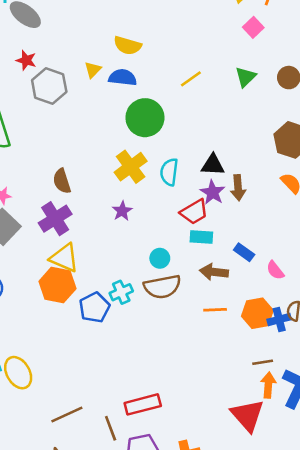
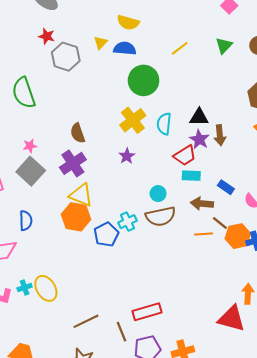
brown line: (263, 362) -> (220, 223), moved, turned 49
red triangle: (247, 415) -> (232, 319), turned -32

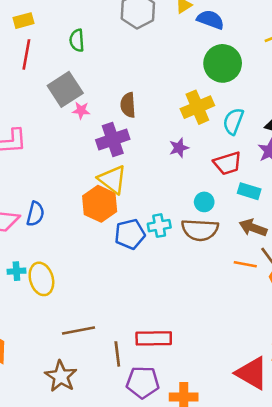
green semicircle: (24, 93) -> (77, 40), size x0.6
pink star: (30, 146) -> (81, 110), moved
red trapezoid: (185, 155) -> (228, 163), moved
gray square: (31, 171) -> (65, 89), moved
blue semicircle: (26, 221) -> (35, 214), moved

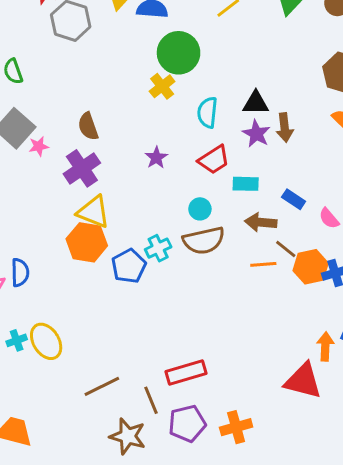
yellow cross: (197, 107) -> (162, 86), moved, size x0.7
brown star: (61, 376) -> (128, 436), moved

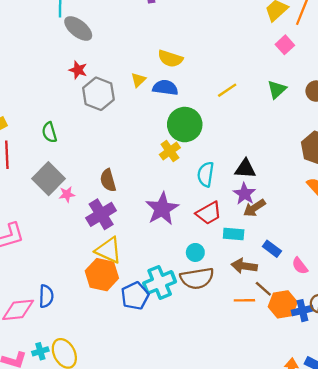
brown arrow: (285, 128) -> (254, 208), moved, turned 60
purple star: (156, 158) -> (162, 209), size x1.8
cyan cross: (158, 248) -> (160, 282), size x1.5

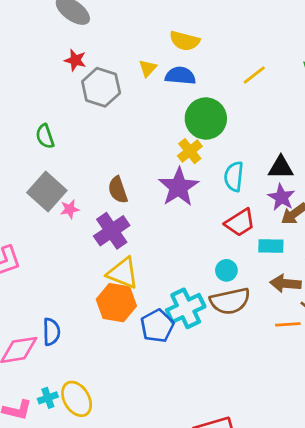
purple star: (162, 209) -> (179, 187), moved

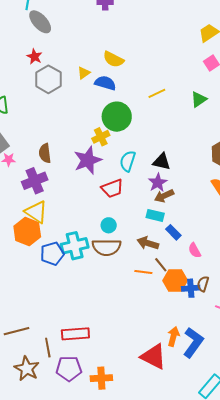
red trapezoid: (240, 223) -> (112, 188), moved
cyan rectangle: (271, 246) -> (155, 215), moved

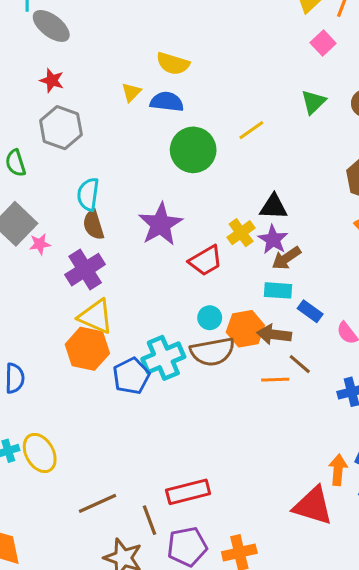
gray hexagon: (48, 79) -> (61, 128), moved
yellow line: (157, 93) -> (251, 130), moved
yellow cross: (101, 137) -> (241, 233), moved
cyan semicircle: (128, 161) -> (88, 194), moved
orange hexagon: (175, 280) -> (245, 329), moved

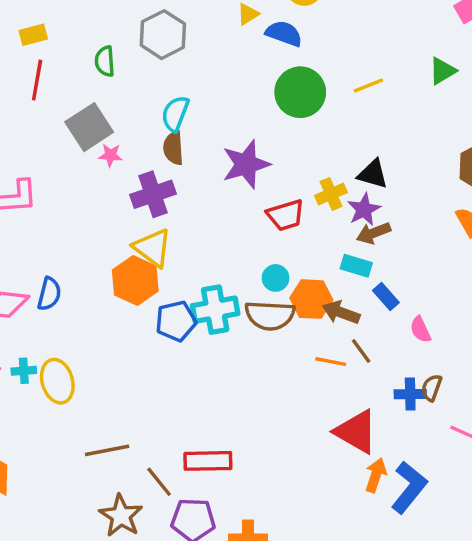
red triangle: (313, 506) -> (356, 432), moved
brown line: (150, 520) -> (159, 482), turned -32

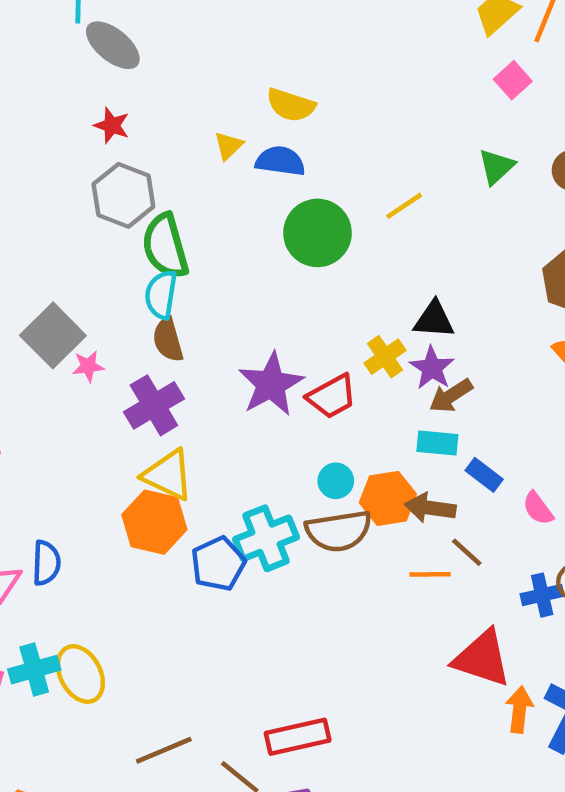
green semicircle: (105, 61) -> (165, 246), moved, size x1.6
purple star: (246, 164) -> (271, 384), moved
cyan cross: (24, 371) -> (34, 670), size x1.5

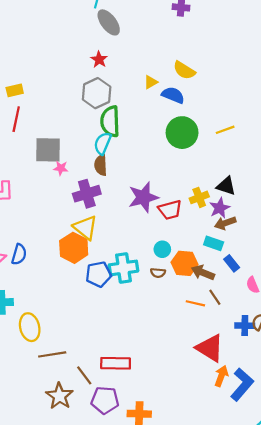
gray square: (53, 335) -> (48, 150), turned 32
brown semicircle: (339, 531) -> (158, 273), size x0.5
yellow ellipse: (80, 674) -> (30, 327), moved

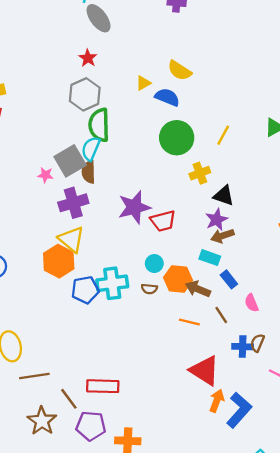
yellow line: (225, 130) -> (223, 135), turned -42
gray square: (48, 150) -> (70, 161), moved, turned -32
yellow cross: (199, 197) -> (200, 173), moved
brown line: (215, 297) -> (221, 315), moved

